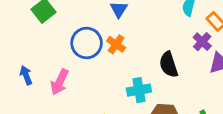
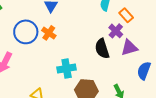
black semicircle: (169, 65) -> (102, 49), moved

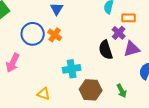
orange rectangle: (126, 15) -> (129, 18), turned -48

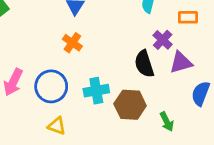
orange rectangle: (129, 18) -> (188, 17), moved
blue circle: (33, 34) -> (51, 86), moved
brown hexagon: (91, 90) -> (130, 105), moved

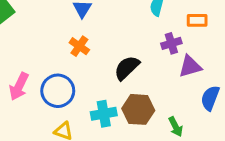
purple cross: (163, 40) -> (171, 43), turned 30
black semicircle: (144, 64) -> (127, 68), moved, turned 64
cyan cross: (96, 91) -> (104, 114), moved

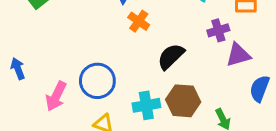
orange cross: (79, 46) -> (139, 21), moved
pink arrow: (19, 86) -> (56, 96), moved

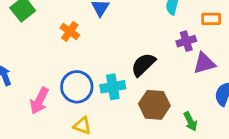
orange cross: (139, 21) -> (70, 31), moved
cyan cross: (146, 105) -> (113, 87), moved

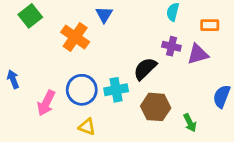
orange cross: (70, 31) -> (75, 37), size x1.5
purple cross: (186, 41) -> (171, 46), moved, turned 30
purple triangle: (204, 63) -> (198, 54), moved

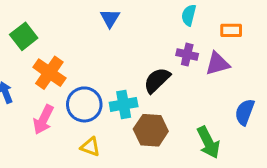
green square: (30, 16) -> (24, 36), moved
orange cross: (75, 37) -> (49, 73), moved
brown hexagon: (156, 107) -> (151, 130), moved
green arrow: (190, 123) -> (208, 142), size x1.5

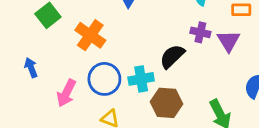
purple triangle: (217, 64) -> (229, 41), turned -45
orange cross: (49, 73) -> (90, 35), moved

